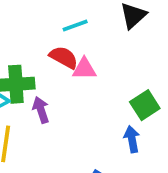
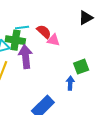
cyan line: (75, 26) -> (22, 27), moved
purple arrow: (41, 110) -> (26, 57), size x1.6

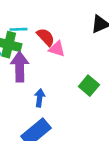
green square: (81, 67) -> (89, 86), turned -35
blue arrow: (70, 83) -> (40, 98), moved

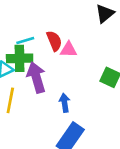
red semicircle: (46, 37) -> (54, 41), turned 36

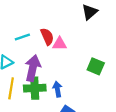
green cross: (20, 58) -> (35, 88), moved
purple arrow: (36, 77) -> (33, 68), turned 30

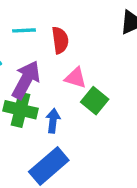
pink triangle: (60, 44) -> (76, 78), moved
green square: (96, 66) -> (95, 101), moved

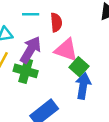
pink triangle: (76, 78) -> (66, 50), size x1.5
blue arrow: (53, 121) -> (83, 86), moved, size x1.5

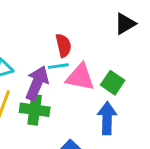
cyan line: (31, 14) -> (58, 66), moved
green square: (79, 67) -> (113, 83), moved

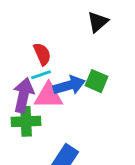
pink triangle: (80, 77) -> (49, 96), moved
blue arrow: (107, 118) -> (69, 85), moved, turned 84

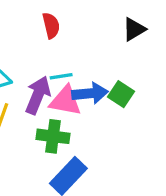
red semicircle: (42, 54) -> (51, 25), moved
green cross: (26, 121) -> (53, 136), moved

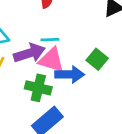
blue arrow: (90, 93) -> (70, 74), moved
purple arrow: (38, 95) -> (29, 53), turned 44

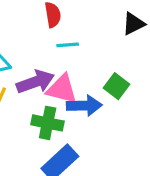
cyan line: (50, 40) -> (68, 45), moved

